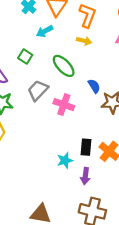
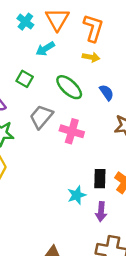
blue semicircle: (94, 86) -> (107, 92), moved

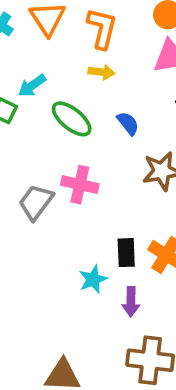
cyan arrow: (45, 49) -> (32, 86), moved
gray trapezoid: (41, 117) -> (36, 202), moved

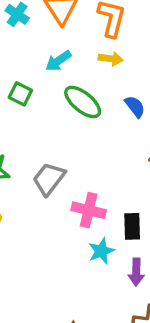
cyan arrow: (32, 86) -> (58, 61), moved
pink cross: (80, 185) -> (89, 210), moved

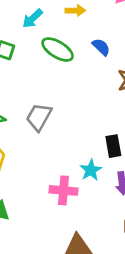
pink cross: (89, 210) -> (63, 190), moved

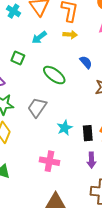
green ellipse: (58, 49) -> (54, 75), moved
cyan star: (91, 170) -> (65, 128), moved

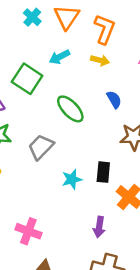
green square: (18, 58) -> (27, 79), size x1.6
black rectangle: (88, 133) -> (103, 172), moved
pink cross: (49, 161) -> (28, 231), moved

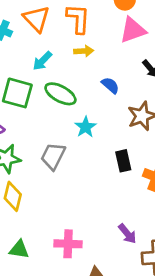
green ellipse: (70, 109) -> (60, 94), moved
cyan star: (72, 179) -> (86, 127), moved
purple arrow: (99, 227) -> (127, 234), moved, turned -30

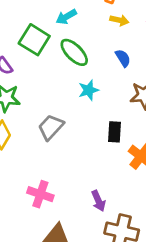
yellow arrow: (84, 51) -> (119, 20), moved
gray trapezoid: (53, 156) -> (51, 127), moved

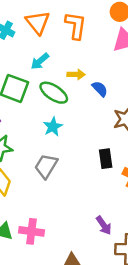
yellow arrow: (119, 20) -> (76, 74), moved
cyan star: (89, 90) -> (53, 127), moved
pink cross: (40, 194) -> (31, 231), moved

